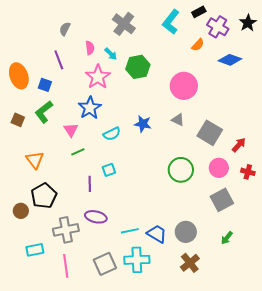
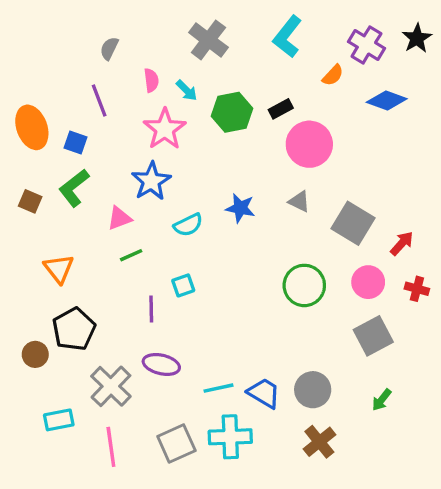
black rectangle: (199, 12) -> (281, 109), moved
pink triangle: (71, 130) -> (119, 218), turned 42
gray cross: (66, 230) -> (111, 386), turned -35

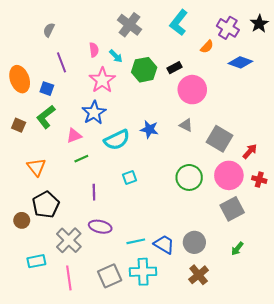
gray semicircle: (109, 48) -> (49, 30), moved
cyan semicircle: (188, 225) -> (117, 140), size x1.4
pink circle: (368, 282) -> (229, 175), size x1.4
cyan square: (183, 285) -> (129, 177), moved

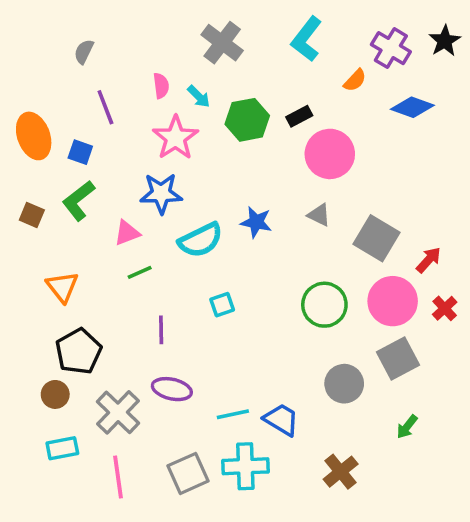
blue star: (94, 113) -> (161, 193), turned 30
red cross: (259, 180) -> (445, 308), turned 32
brown circle: (22, 220) -> (55, 394), moved
gray circle: (194, 242) -> (344, 384), moved

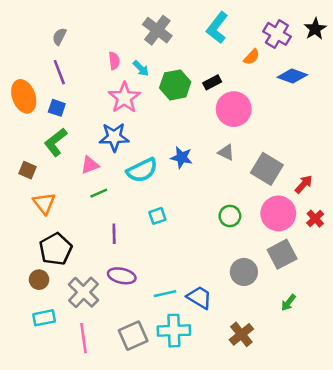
purple line: (105, 107) -> (59, 72), moved
brown square: (32, 215) -> (28, 170), moved
green circle: (324, 305) -> (230, 216), size x0.7

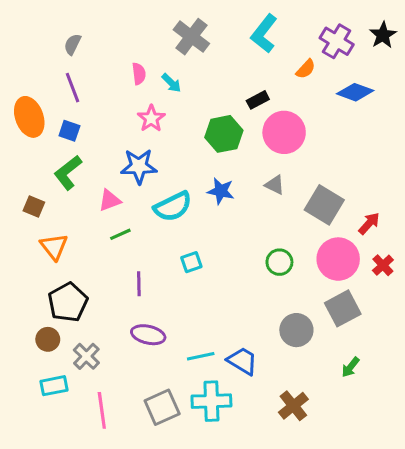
green hexagon: (175, 85) -> (224, 134), moved
pink star: (124, 98) -> (151, 118), size x0.7
gray cross: (84, 292) -> (86, 356), moved, size x0.7

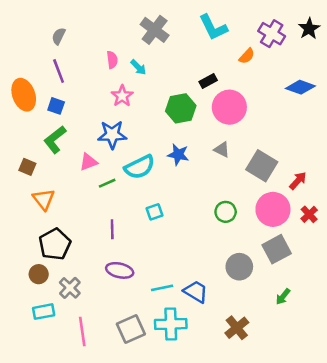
cyan L-shape: (264, 34) -> (213, 27), turned -64
blue diamond: (355, 92) -> (300, 87), moved
green line: (120, 234) -> (107, 183), moved

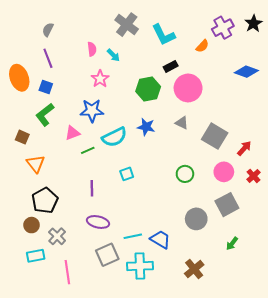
cyan L-shape: (213, 27) -> (163, 35), moved
purple cross: (272, 34) -> (223, 28), turned 30
pink circle: (273, 209) -> (224, 172), size x0.7
gray square: (131, 329) -> (107, 255), moved

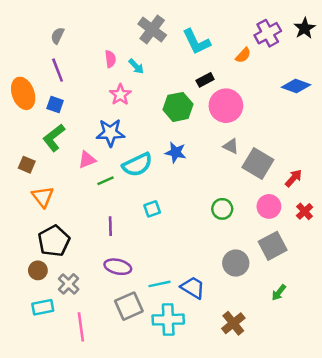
gray triangle: (182, 123) -> (231, 146), moved

